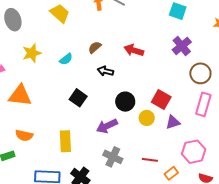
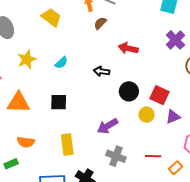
brown semicircle: (95, 47) -> (100, 23), moved
black square: (78, 98) -> (59, 102), moved, turned -30
black circle: (125, 102) -> (129, 91), moved

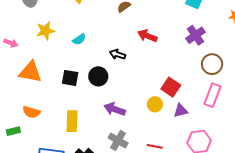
black circle: (129, 91) -> (98, 76), moved
purple arrow: (108, 126) -> (115, 109), turned 40

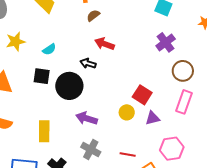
red arrow: (147, 36) -> (104, 44), moved
black circle: (98, 76) -> (69, 86), size x1.4
black square: (70, 78) -> (42, 76), moved

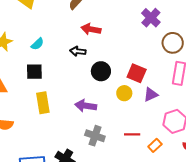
black circle: (69, 86) -> (101, 71), moved, size x0.7
yellow rectangle: (44, 131) -> (43, 103), moved

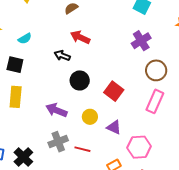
yellow circle: (124, 93) -> (90, 117), moved
purple triangle: (151, 94) -> (114, 127), moved, turned 35
red line: (132, 134) -> (82, 149), moved
gray cross: (95, 136) -> (58, 142), turned 36

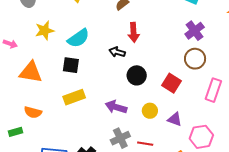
red arrow: (80, 37) -> (134, 32), turned -114
cyan semicircle: (25, 39) -> (78, 38), size x1.6
brown circle: (156, 70) -> (195, 59), moved
yellow rectangle: (16, 97) -> (74, 97), turned 70

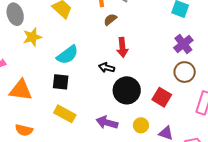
yellow star: (45, 31) -> (32, 37), moved
black circle: (137, 75) -> (127, 90), size x1.4
yellow rectangle: (74, 97) -> (65, 114), turned 50

